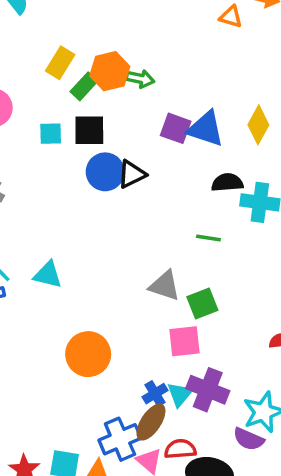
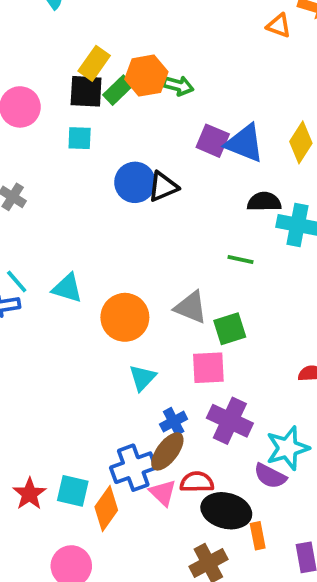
black square: (89, 130) -> (86, 91), moved
orange circle: (88, 354) -> (125, 317), moved
cyan triangle: (180, 394) -> (142, 378), moved

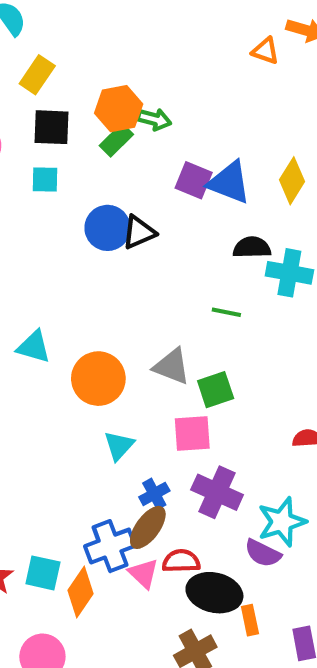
yellow rectangle: (94, 63) -> (37, 75), moved
green rectangle: (118, 90) -> (116, 140), moved

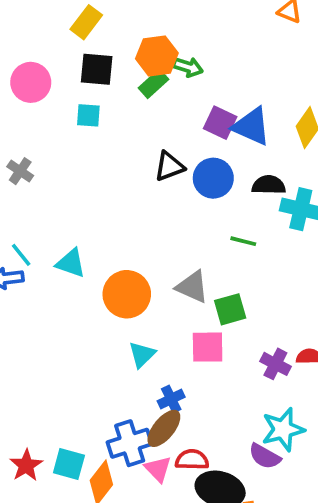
blue circle: (108, 228) -> (213, 178), moved
purple cross: (217, 492) -> (275, 364), moved, size x0.7

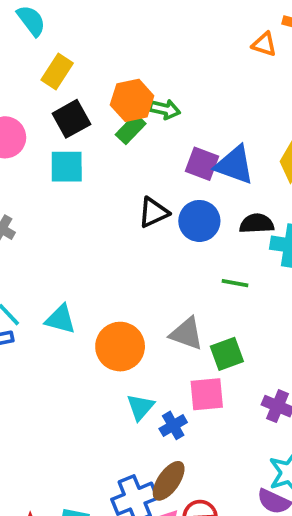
black square: (97, 69) -> (71, 119), turned -30
cyan square: (88, 115) -> (67, 167), size x1.4
blue cross: (171, 399) -> (173, 425), moved

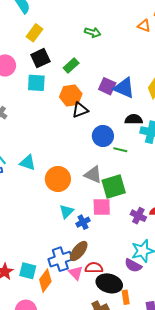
orange hexagon: (132, 100) -> (71, 95), moved
green arrow: (165, 109) -> (93, 32), moved
blue circle: (199, 221) -> (103, 136), moved
green square: (227, 354) -> (114, 187), size x1.4

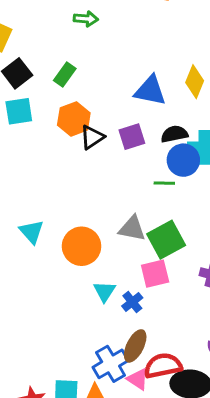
purple square: (107, 86) -> (132, 137), moved, turned -30
blue circle: (103, 136) -> (183, 160), moved
cyan triangle: (28, 163) -> (32, 232), turned 42
red semicircle: (94, 268) -> (163, 366), size x1.4

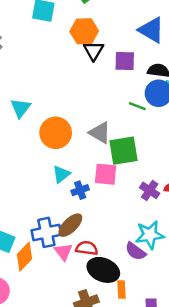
black triangle: (92, 137) -> (94, 51), turned -45
red semicircle: (163, 366) -> (87, 248), size x0.7

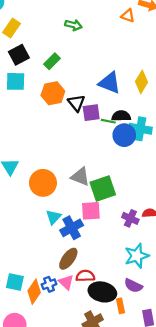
black triangle: (94, 51) -> (76, 103), moved
green line: (137, 106) -> (108, 121), moved
blue cross: (80, 190) -> (72, 228), size x1.5
blue cross: (46, 232) -> (49, 284), moved, size x0.6
purple semicircle: (136, 251) -> (133, 286), moved

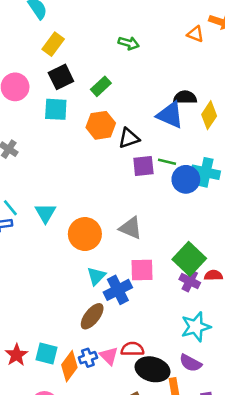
black triangle: (76, 103) -> (129, 138), turned 48
purple square: (91, 113) -> (143, 166), moved
black semicircle: (121, 116) -> (185, 97), moved
green square: (103, 188) -> (189, 259), moved, turned -30
brown ellipse: (68, 259) -> (92, 316), moved

